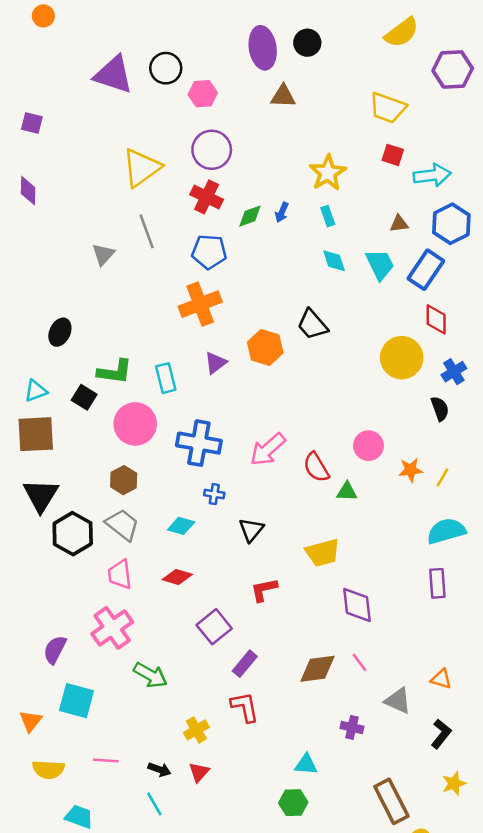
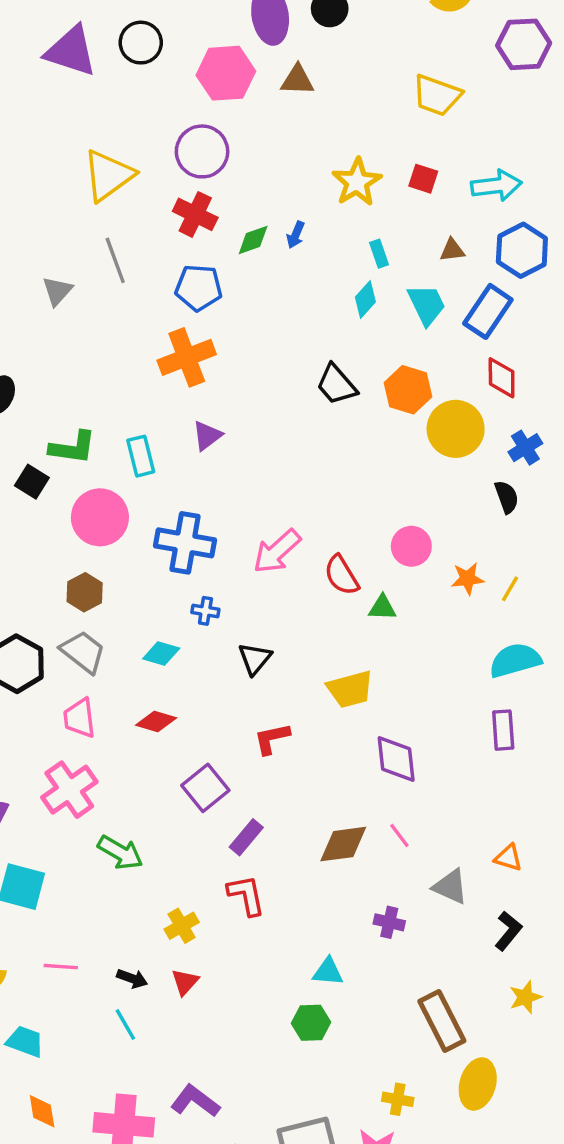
pink hexagon: (203, 94) -> (226, 73), moved, size x1.5
red square: (393, 155) -> (423, 179), moved
cyan rectangle: (328, 216) -> (379, 254), moved
cyan diamond: (334, 261) -> (365, 300), turned 60
orange hexagon: (265, 347) -> (408, 390), moved

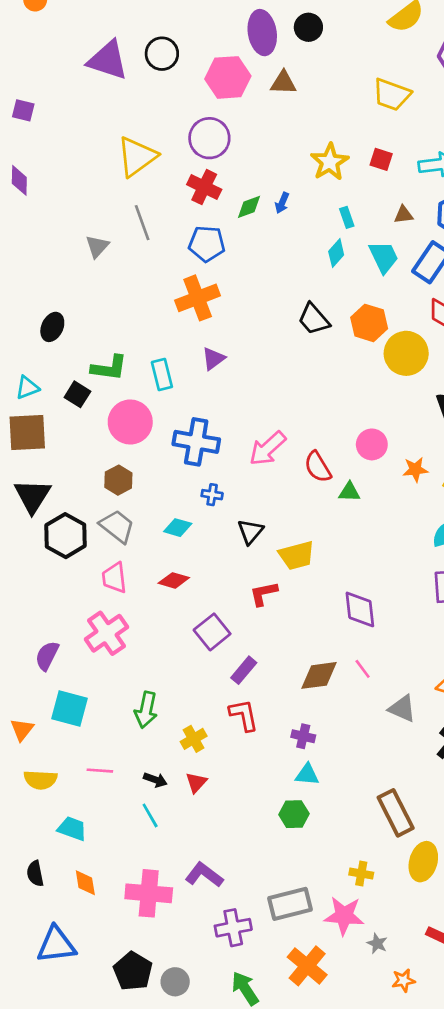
yellow trapezoid: (350, 689) -> (297, 555), moved
green arrow: (120, 853) -> (146, 710), moved, turned 72
purple cross: (389, 922) -> (303, 736), moved

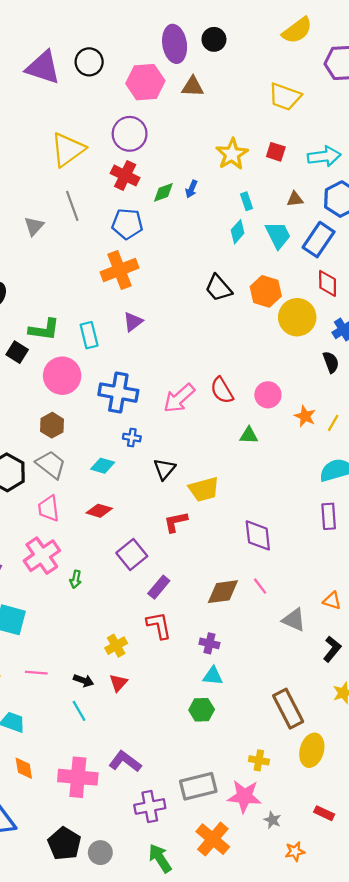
red semicircle: (318, 467) -> (222, 390), moved
orange star: (415, 470) -> (305, 416), turned 30
green arrow: (146, 710) -> (76, 579), moved, size x0.6

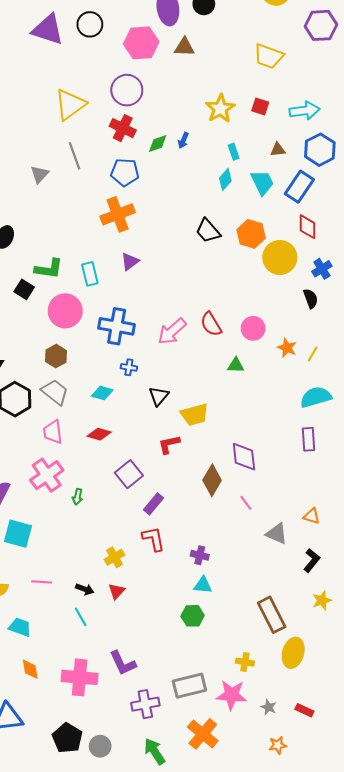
brown diamond: (223, 592) -> (212, 480), moved, turned -52
purple L-shape: (125, 761) -> (123, 663), turned -152
gray star: (272, 820) -> (269, 707), moved

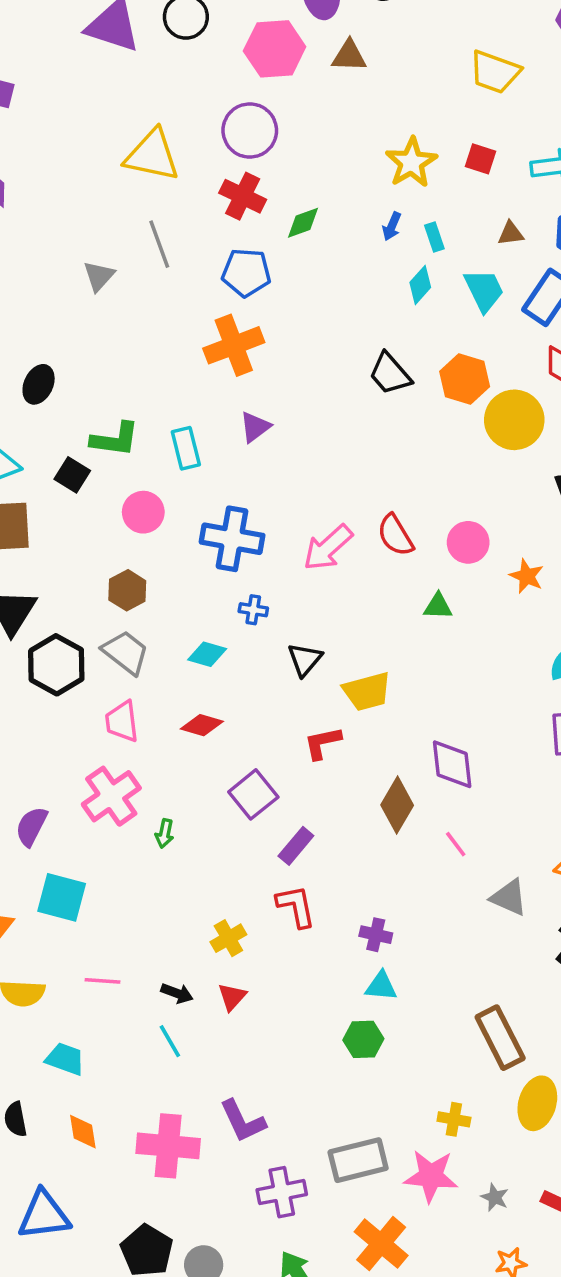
yellow triangle: (70, 104) -> (152, 155), turned 48
blue arrow: (183, 140) -> (392, 226), moved
pink circle: (65, 311) -> (143, 512), size x0.7

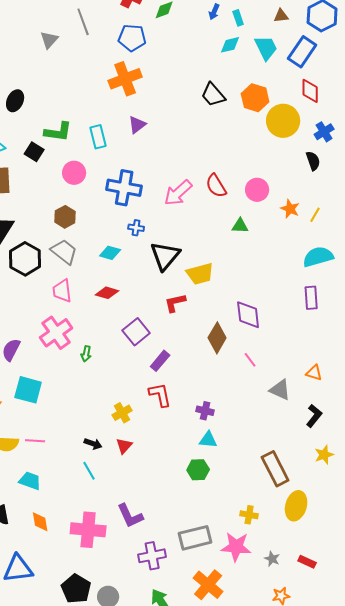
cyan diamond: (420, 285) -> (230, 45), turned 35
black triangle: (305, 660) -> (165, 256), size x1.5
pink line: (102, 981) -> (35, 441), moved

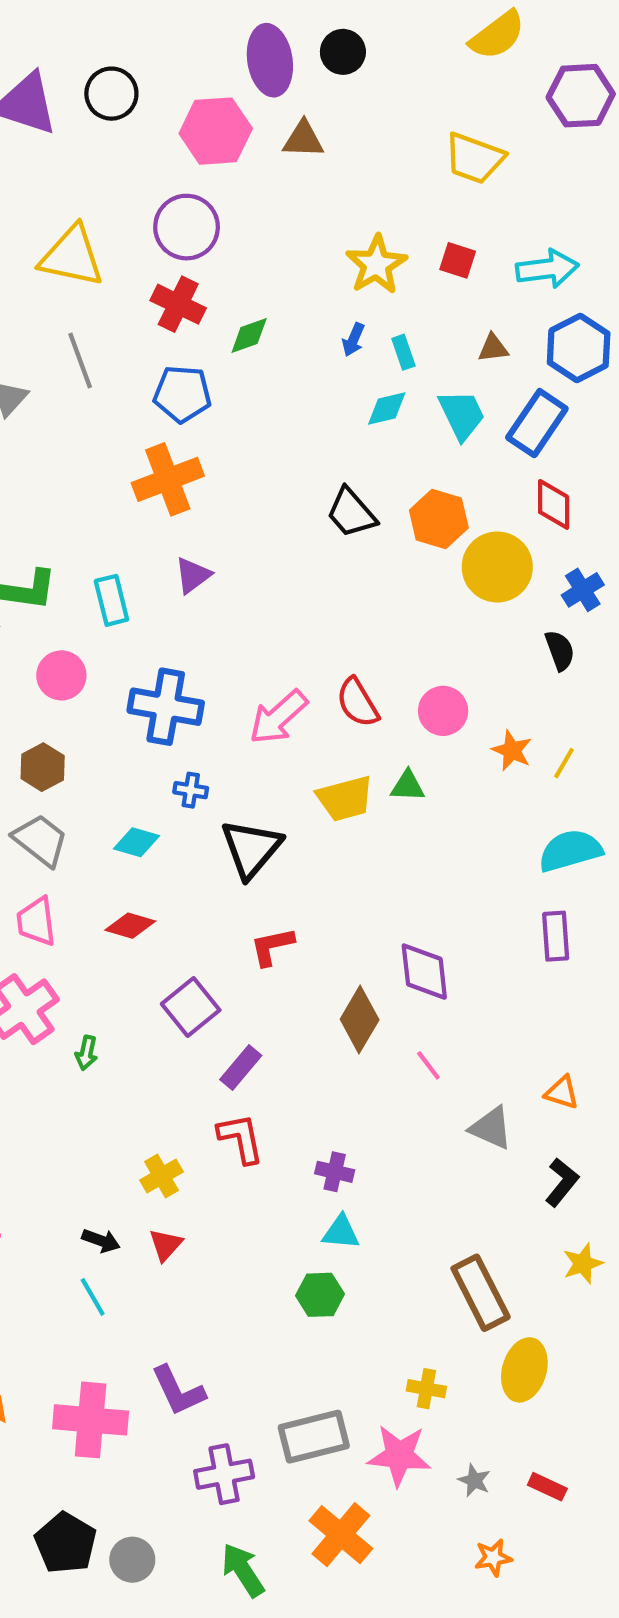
yellow trapezoid: (200, 274) -> (345, 798), moved

